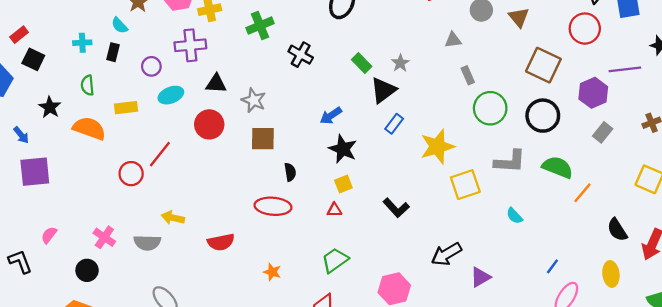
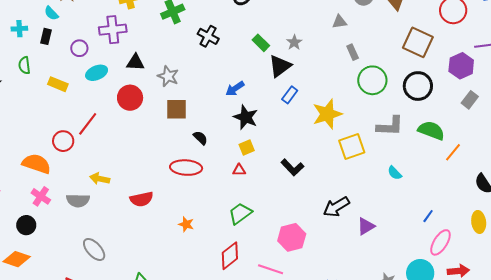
yellow rectangle: (126, 108) -> (58, 84), turned 30
orange semicircle: (89, 128) -> (36, 164), moved
black semicircle: (290, 172) -> (200, 138), turned -35

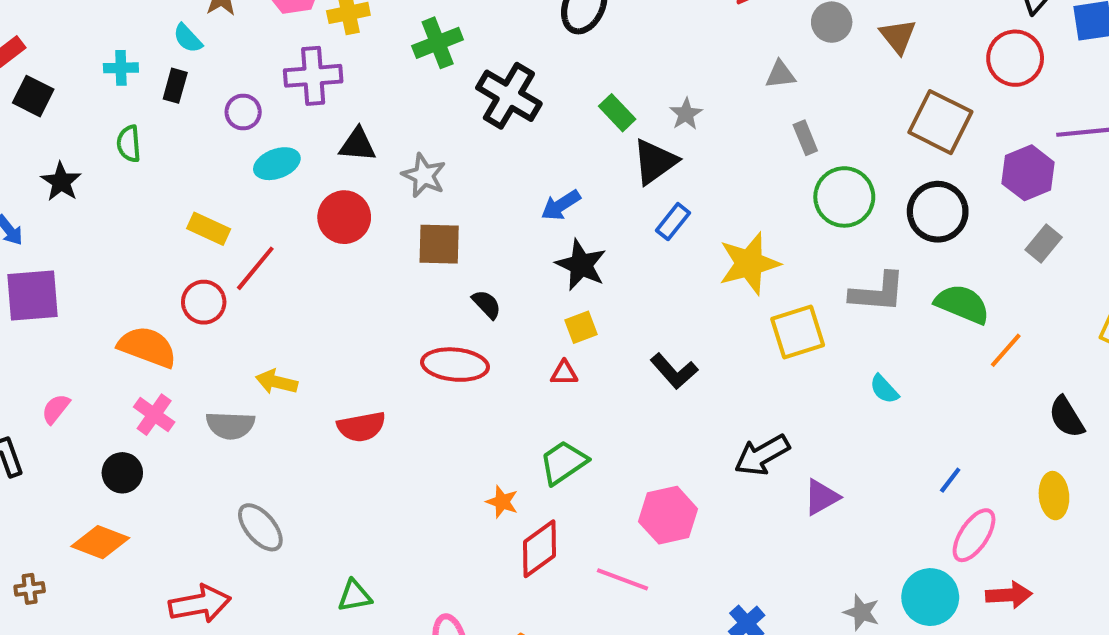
black cross: (208, 36) -> (509, 96), size x1.4
yellow rectangle: (58, 84) -> (209, 229), moved
orange star: (186, 224) -> (502, 502), moved

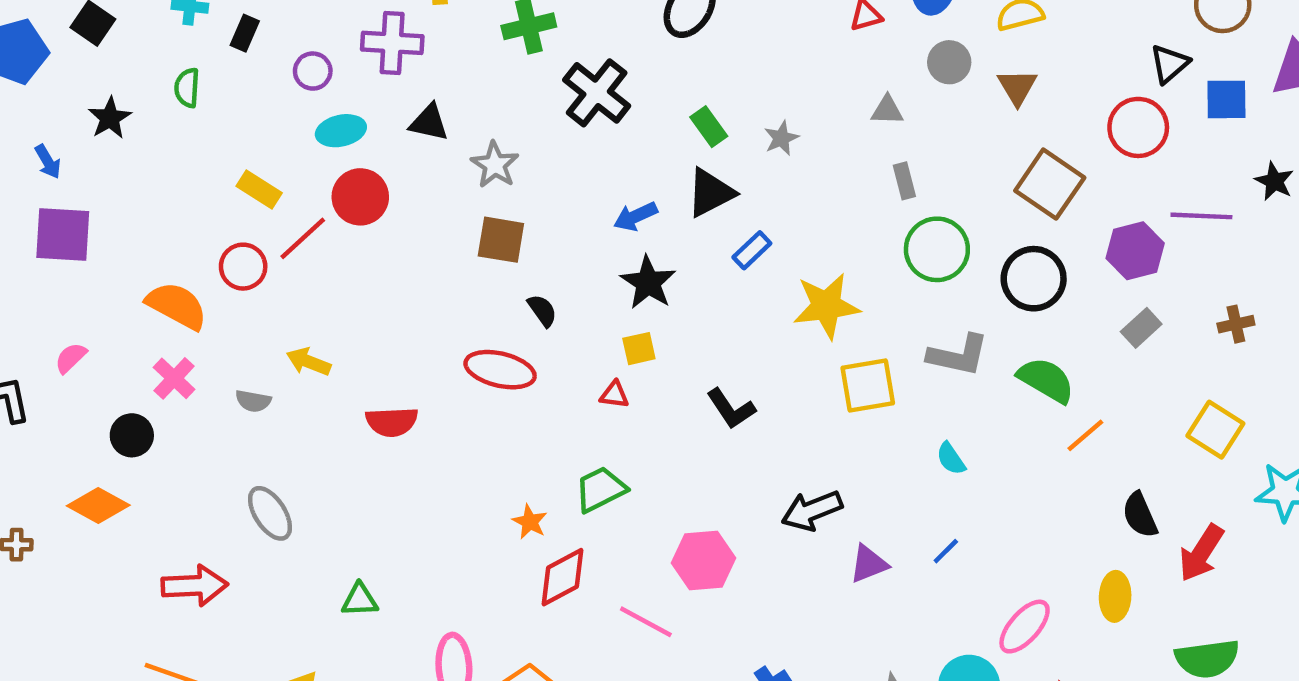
black triangle: (655, 162) -> (710, 193), moved
red circle: (344, 217) -> (360, 197), moved
gray semicircle: (230, 425) -> (253, 401), size x0.7
blue line: (950, 480) -> (946, 551), moved

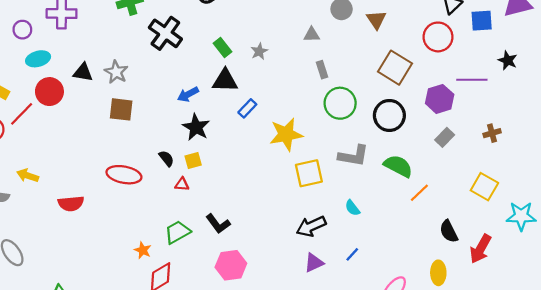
black triangle: (429, 122) -> (83, 72), moved
black triangle: (710, 193) -> (225, 81), turned 32
black semicircle: (542, 310) -> (166, 158), moved
black L-shape: (731, 409) -> (218, 224), moved
black arrow: (812, 511) -> (311, 226), moved

